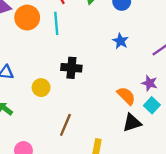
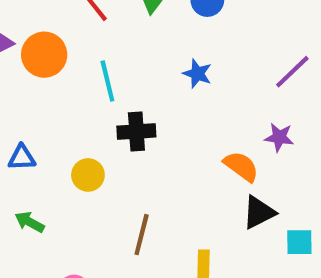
cyan line: (56, 23) -> (107, 81), moved
blue star: (120, 41) -> (197, 74), moved
cyan square: (152, 105) -> (299, 242), moved, turned -35

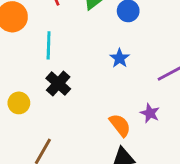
blue star: (197, 74) -> (120, 58), moved
black cross: (136, 132) -> (58, 84), turned 30

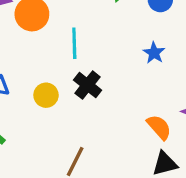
yellow circle: (19, 103) -> (46, 95), moved

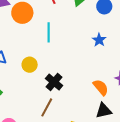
black cross: (88, 85) -> (54, 82), moved

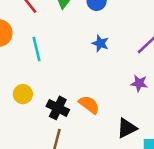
orange semicircle: (101, 87) -> (89, 105), moved

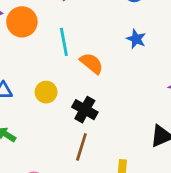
orange semicircle: (89, 105) -> (92, 63), moved

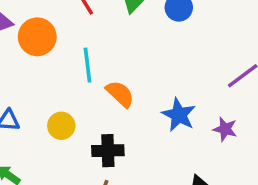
blue star: (136, 39) -> (179, 115), moved, size x1.4
black cross: (85, 110) -> (108, 151), turned -35

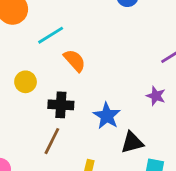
cyan line: (87, 65) -> (51, 35), turned 60
blue star: (179, 115) -> (107, 116), moved

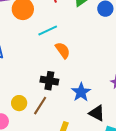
yellow circle: (26, 82) -> (19, 103), moved
black triangle: (132, 143) -> (97, 113), turned 36

